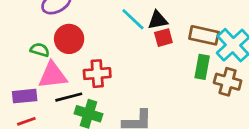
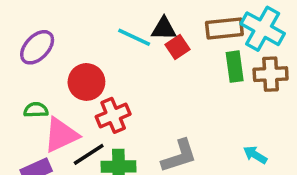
black triangle: (158, 20) -> (164, 29), turned 30
red circle: (69, 39) -> (86, 82), moved

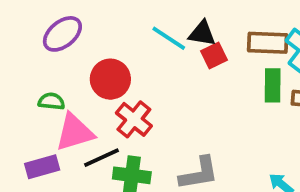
red cross: (113, 115) -> (134, 119), turned -36

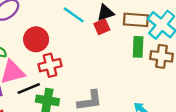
black triangle: (202, 34) -> (105, 13), moved, turned -30
red cross: (134, 119) -> (50, 65), turned 35

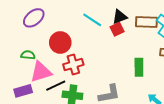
green rectangle: (138, 47) -> (139, 67), moved

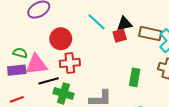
green semicircle: (28, 55) -> (20, 53), moved
purple rectangle: (23, 91) -> (17, 70), moved

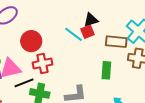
cyan line: (97, 22) -> (73, 34), moved
brown rectangle: (150, 34) -> (116, 42), moved

